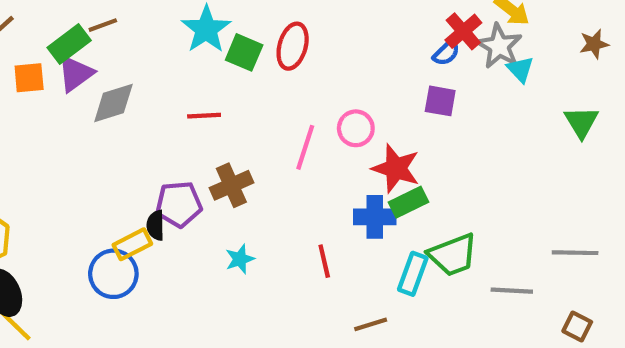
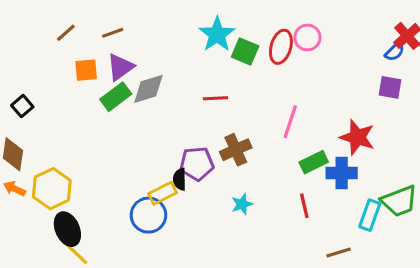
brown line: (103, 25) -> (113, 33), moved
green rectangle: (69, 44) -> (116, 97), moved
pink circle: (356, 128) -> (307, 37), moved
green rectangle: (409, 202) -> (314, 162), moved

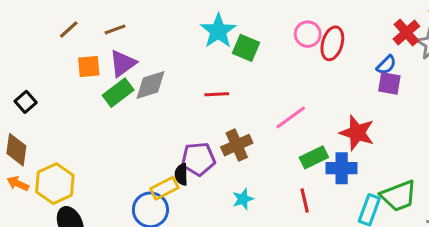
red ellipse: (281, 47) -> (332, 43), moved
blue semicircle: (395, 51) -> (386, 65), moved
pink line: (290, 122) -> (291, 117), turned 36

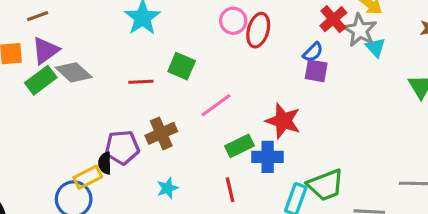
green square: (246, 48) -> (182, 66), moved
gray diamond: (150, 85) -> (74, 72), turned 60

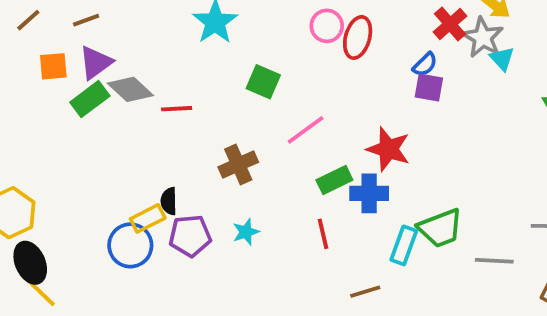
red line: (141, 82) -> (177, 109), moved
purple pentagon: (122, 147) -> (190, 236), moved

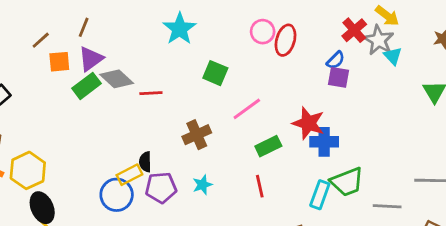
brown line: (28, 20) -> (41, 40), moved
brown line: (86, 20) -> (84, 27), turned -48
blue cross: (369, 193) -> (324, 142), moved

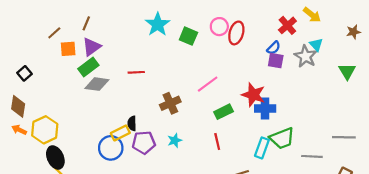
gray star: (379, 40) -> (306, 56), moved
green square: (215, 73) -> (188, 36), moved
gray diamond: (117, 79) -> (97, 84), moved, turned -35

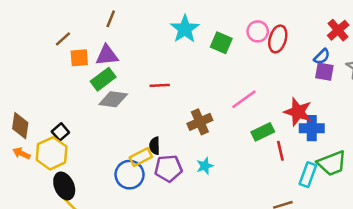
brown line: (86, 23) -> (111, 19), moved
purple triangle: (92, 47) -> (107, 55), turned 30
black square: (24, 73) -> (60, 132), moved
red line: (217, 142) -> (280, 151), moved

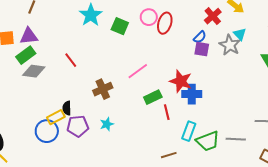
red line: (160, 85) -> (71, 60), turned 56
green trapezoid: (332, 163) -> (208, 141), moved

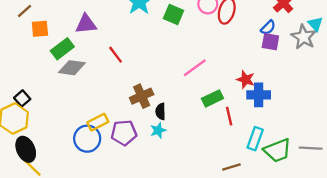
purple triangle: (29, 36) -> (86, 24), moved
red star: (181, 81) -> (246, 80), size x0.7
brown cross: (103, 89) -> (142, 96), moved
black semicircle: (67, 108) -> (160, 111), moved

